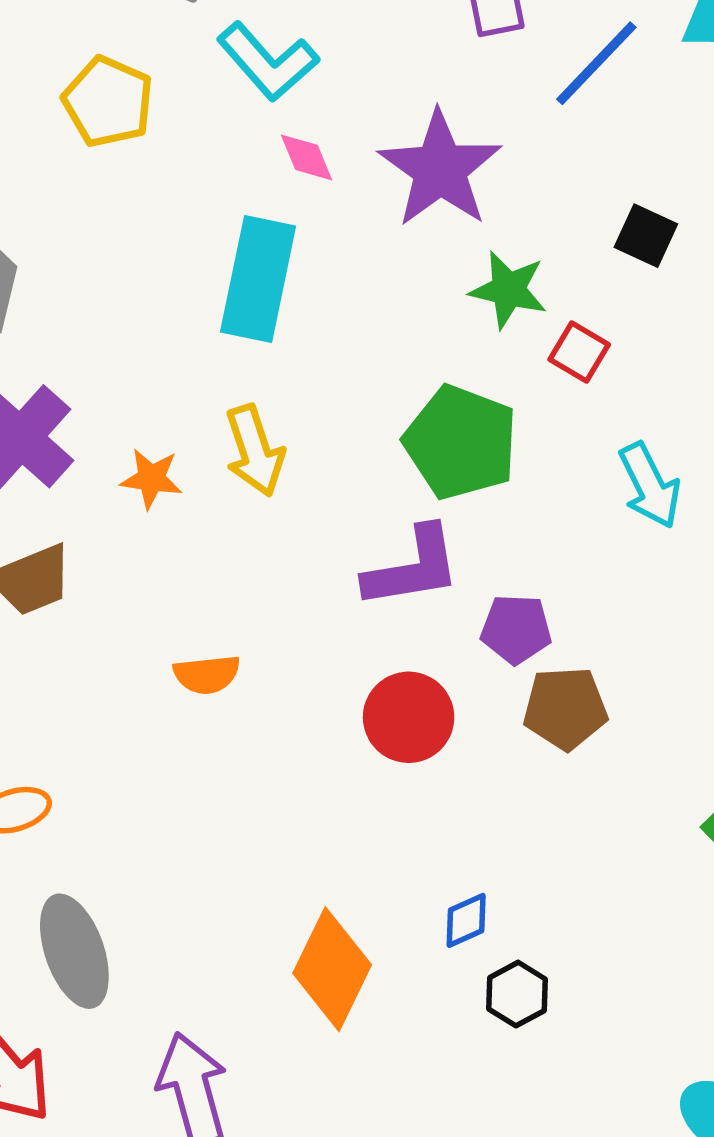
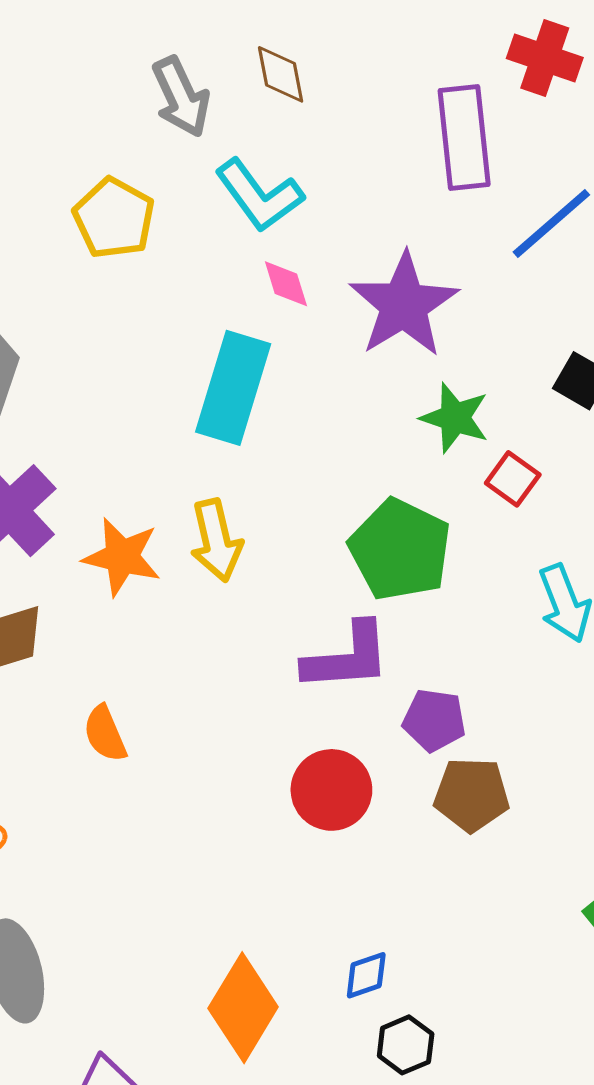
orange star: (151, 479) -> (122, 557), size x1.4
orange semicircle: (207, 674) -> (105, 734), moved, turned 68

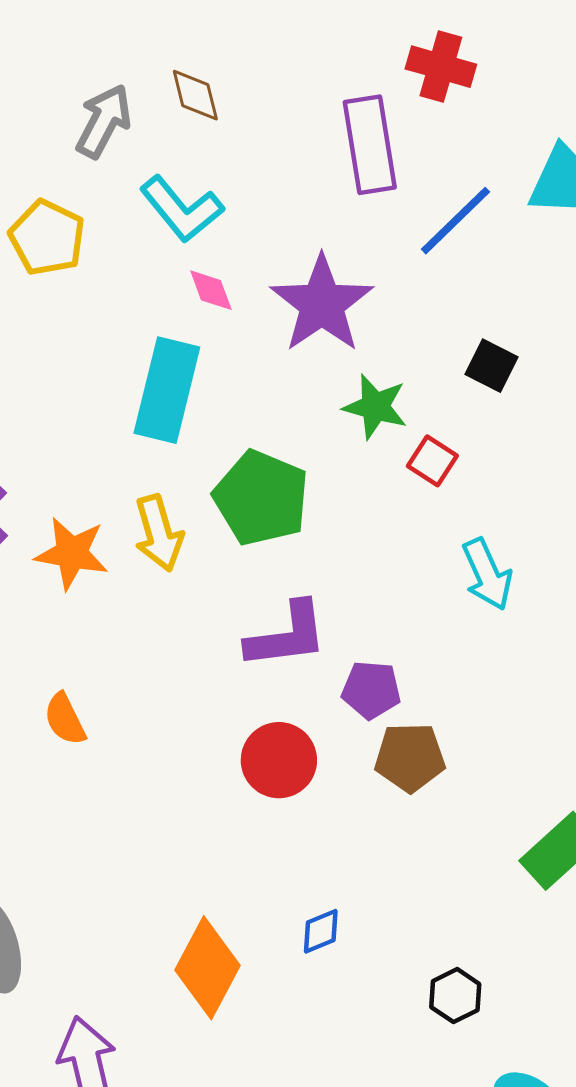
gray arrow: (181, 97) -> (104, 121), turned -124
green pentagon: (400, 550) -> (261, 498), moved
black hexagon: (406, 1045) -> (455, 996), moved

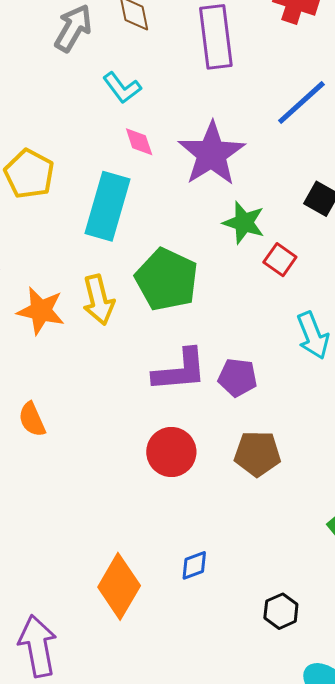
purple rectangle: (370, 145) -> (216, 37), moved
cyan L-shape: (182, 209) -> (122, 88), size x0.7
yellow pentagon: (47, 238) -> (29, 174), moved
purple pentagon: (371, 690) -> (237, 377), moved

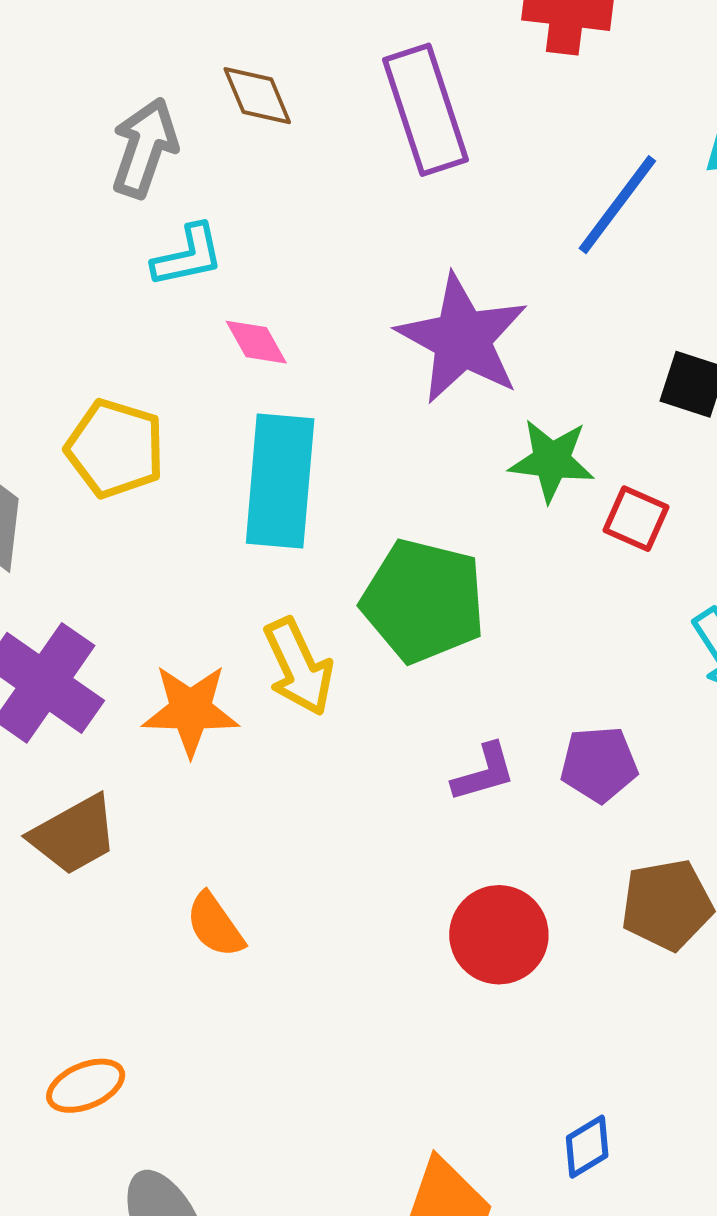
cyan L-shape: (122, 88) -> (188, 256), moved, turned -54
pink diamond: (139, 142) -> (256, 342), moved
purple L-shape: (180, 370) -> (484, 773), size x0.6

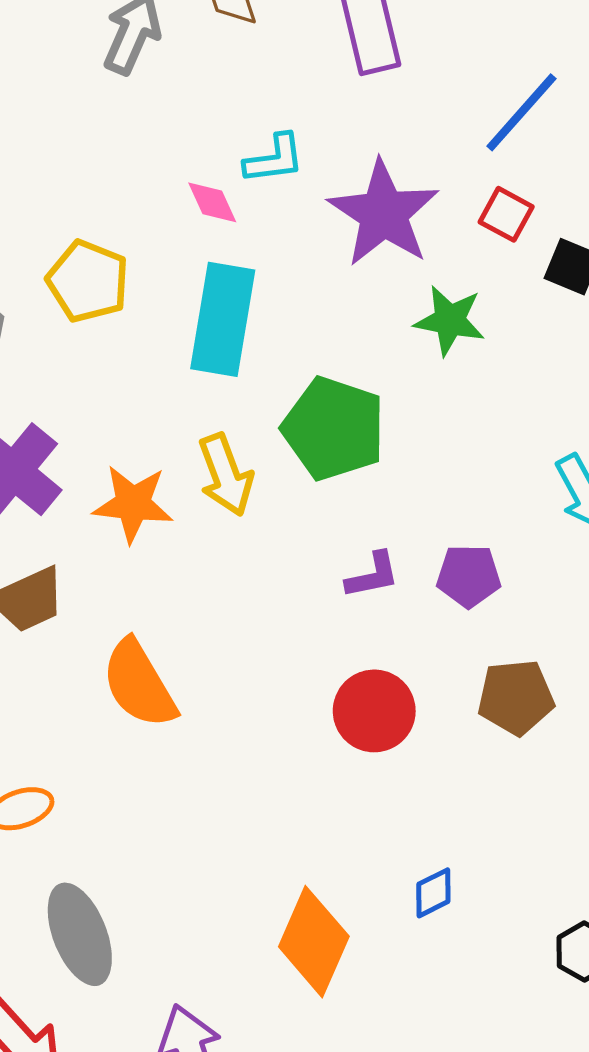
cyan L-shape: (188, 256) -> (274, 159), moved
red square: (636, 519) -> (506, 214), moved
orange semicircle: (215, 925) -> (139, 684), size x1.6

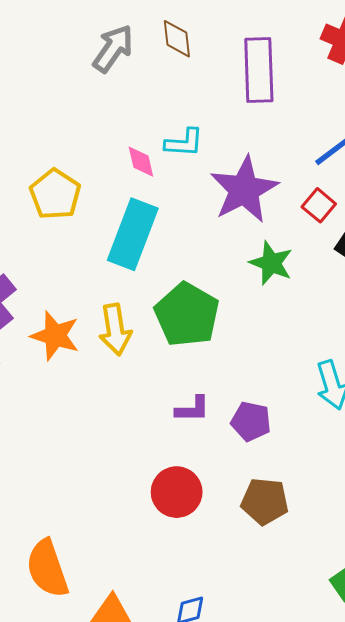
orange semicircle: (139, 684) -> (47, 569), moved

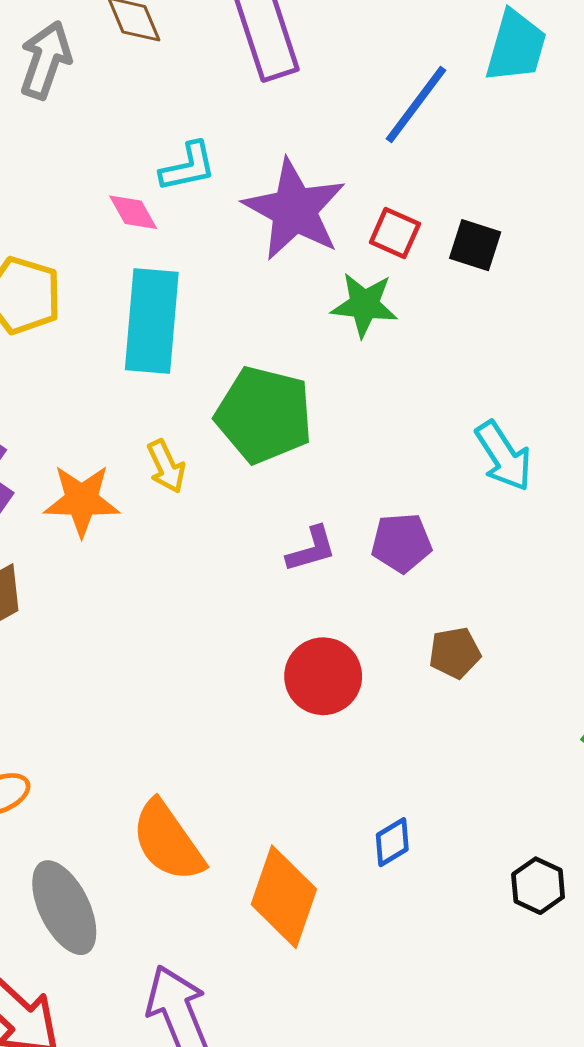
red square: (319, 205) -> (395, 233), moved
yellow arrow: (115, 330) -> (166, 466), size x0.7
brown pentagon: (265, 501) -> (455, 653), size x0.7

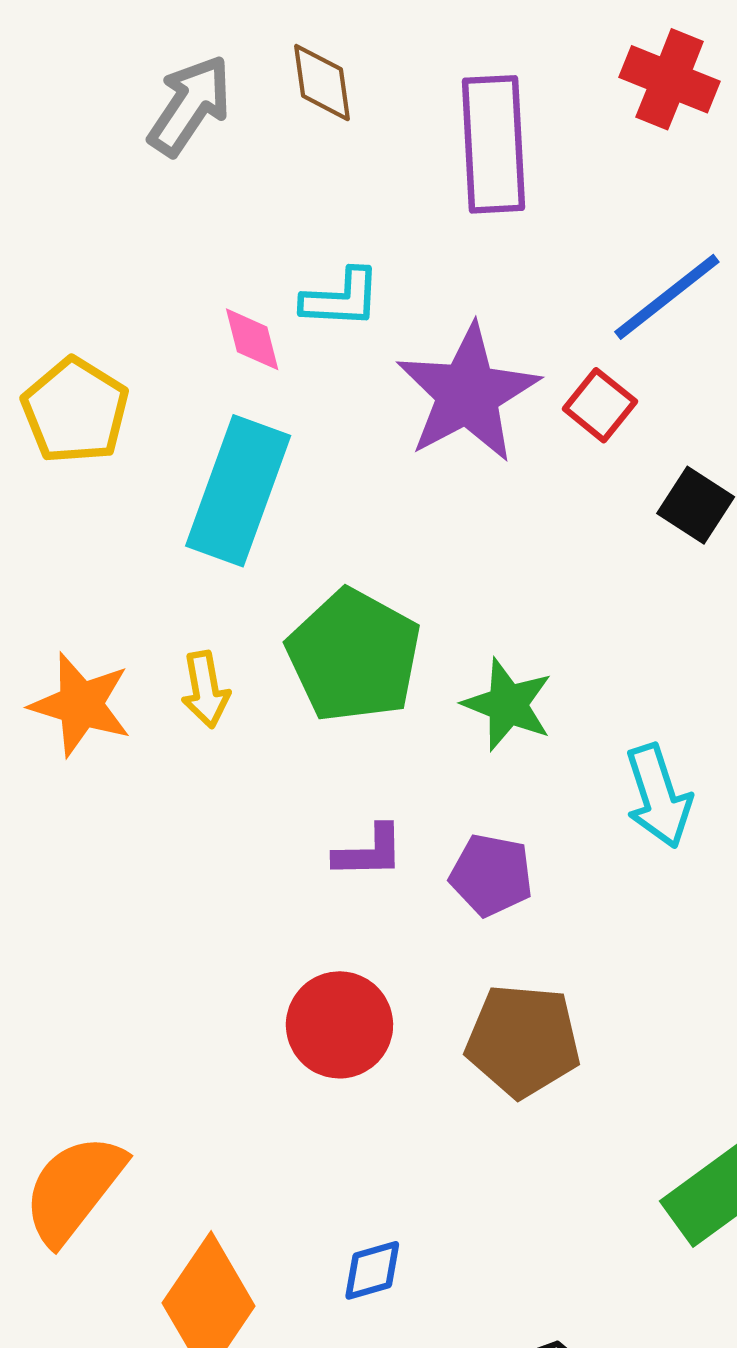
red square: (395, 233) -> (600, 405), moved
green star: (364, 305) -> (508, 705), moved
brown pentagon: (455, 653) -> (523, 1041), size x1.6
orange semicircle: (168, 841) -> (74, 1189), turned 58

